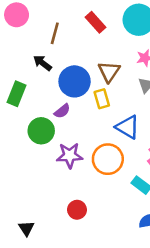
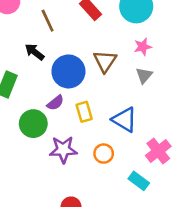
brown line: (55, 33) -> (48, 21), turned -40
yellow rectangle: (102, 99) -> (84, 112), moved
orange circle: (108, 159) -> (104, 154), size x0.6

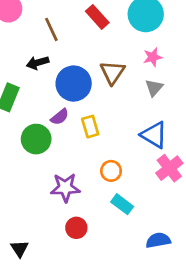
black arrow: (35, 52) -> (38, 63), turned -54
blue triangle: (124, 120) -> (154, 135), moved
purple star: (63, 150) -> (65, 188), moved
cyan rectangle: (139, 181) -> (122, 204), moved

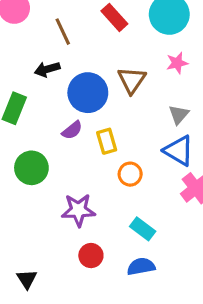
gray triangle: (154, 88) -> (179, 115), moved
green circle: (36, 139) -> (31, 168), moved
orange circle: (111, 171) -> (130, 174), moved
blue semicircle: (158, 240) -> (141, 266), moved

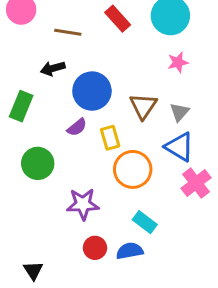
brown line: (63, 32) -> (68, 32), turned -56
brown triangle: (132, 80) -> (143, 106), moved
orange circle: (130, 174) -> (133, 169), size x1.6
blue semicircle: (141, 266) -> (130, 251), moved

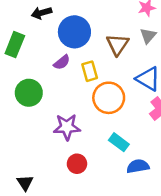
gray triangle: (179, 112) -> (148, 36), moved
blue semicircle: (130, 251) -> (138, 166), moved

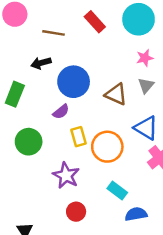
brown triangle: (118, 45) -> (116, 94), turned -40
yellow rectangle: (90, 71) -> (79, 137), moved
purple star: (67, 127) -> (66, 175), turned 30

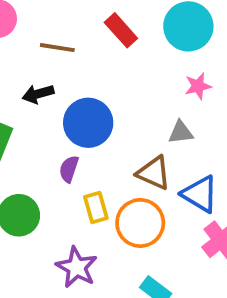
gray triangle: (146, 85) -> (181, 132), moved, turned 42
brown triangle: (116, 94) -> (154, 173), moved
purple semicircle: (61, 112) -> (69, 169), turned 147

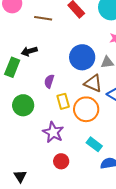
black arrow: (38, 94) -> (29, 51), moved
blue circle: (88, 123) -> (82, 57), moved

